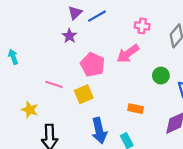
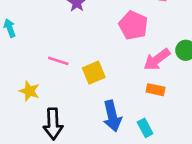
pink arrow: (128, 53) -> (157, 59), moved
pink pentagon: (93, 65) -> (133, 25), moved

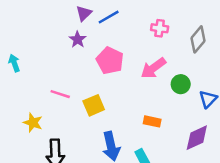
pink pentagon: (133, 25) -> (110, 61), moved
pink arrow: (157, 59) -> (153, 68), moved

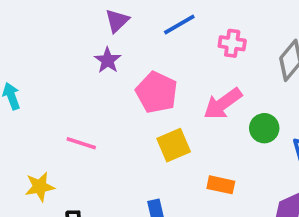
blue line: (109, 17) -> (179, 24), moved
yellow square: (94, 105) -> (174, 145), moved
yellow star: (33, 123) -> (40, 187), turned -30

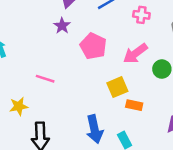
yellow square: (174, 145) -> (117, 87), moved

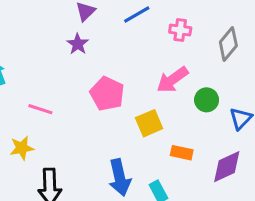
pink pentagon: (93, 46) -> (107, 94), moved
pink line: (45, 79) -> (40, 109), moved
orange rectangle: (134, 105) -> (182, 153), moved

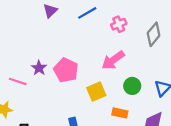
pink cross: (180, 30) -> (119, 24), turned -32
purple star: (78, 44) -> (39, 68), moved
green circle: (207, 100) -> (132, 86), moved

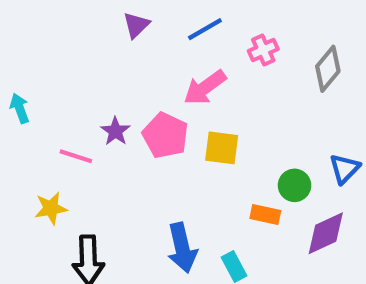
pink arrow: (113, 60) -> (205, 87), moved
green circle: (132, 86) -> (295, 185), moved
yellow square: (96, 92) -> (222, 148), moved, turned 30

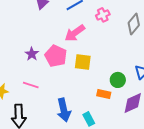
pink line: (76, 156) -> (31, 85), moved

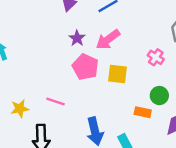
pink cross: (103, 15) -> (156, 57), moved, turned -32
purple star: (32, 54) -> (77, 38), moved

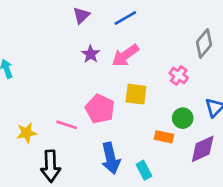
pink pentagon: (85, 67) -> (100, 109), moved

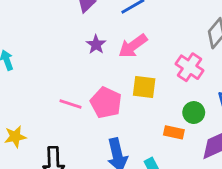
pink cross: (179, 75) -> (189, 67), size x1.4
pink line: (67, 125) -> (71, 104), moved
yellow star: (27, 133) -> (15, 137), moved

